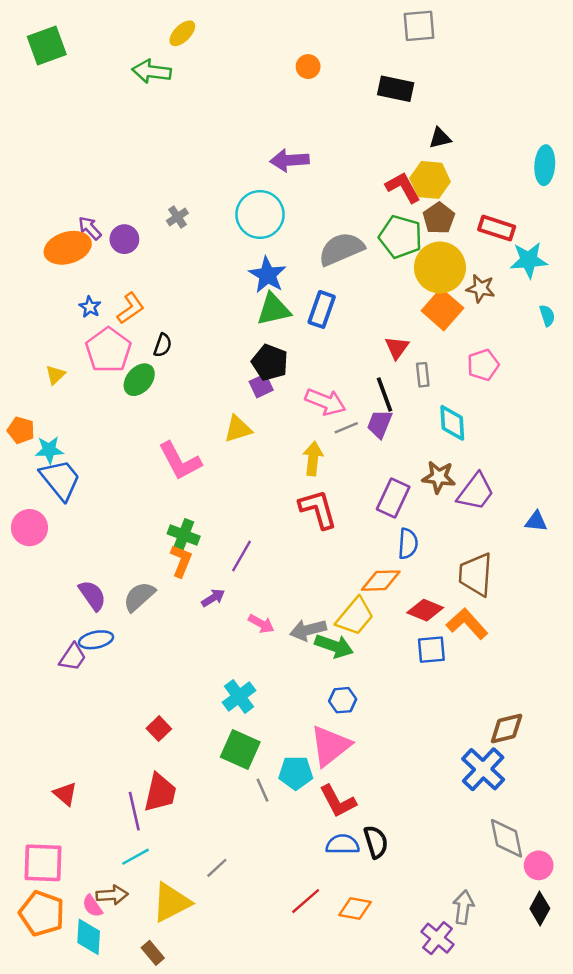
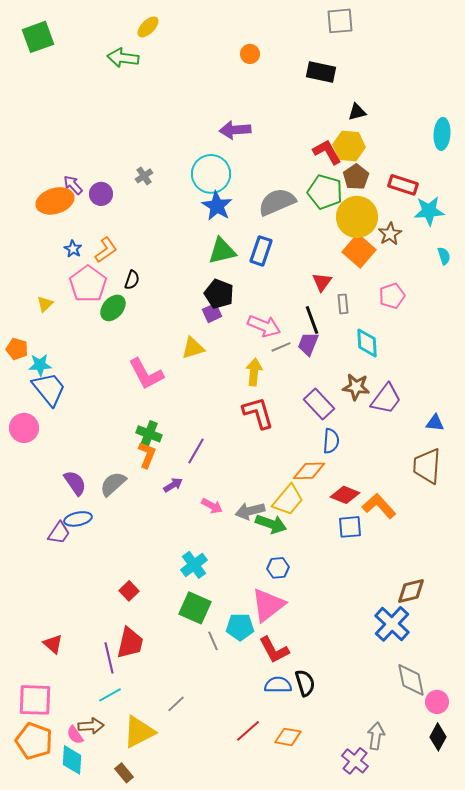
blue star: (267, 275) -> (217, 206), moved
brown star: (481, 288) -> (390, 234), turned 30
purple rectangle: (393, 498) -> (319, 404), turned -68
brown trapezoid: (476, 574) -> (427, 466), moved

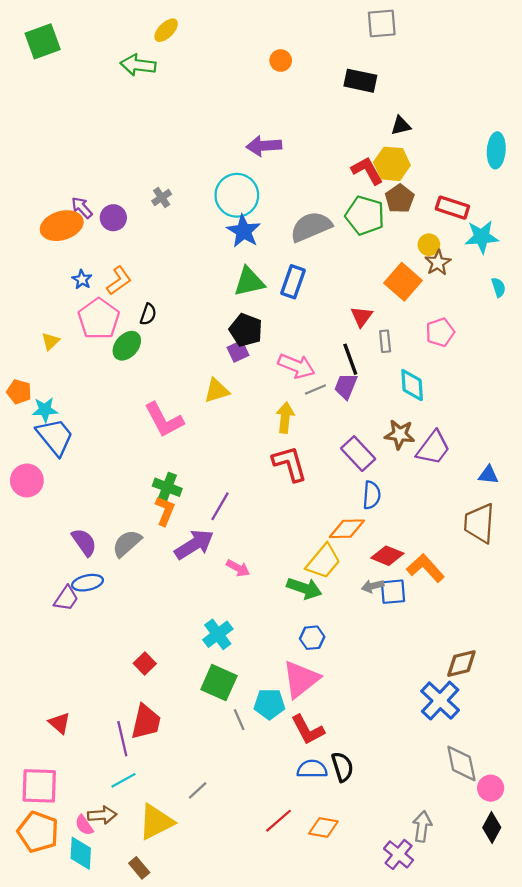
yellow circle: (357, 217) -> (429, 245), moved, size x0.5
purple arrow: (173, 485) -> (194, 544), size x1.8
gray arrow: (250, 511) -> (373, 586), moved, size x0.7

